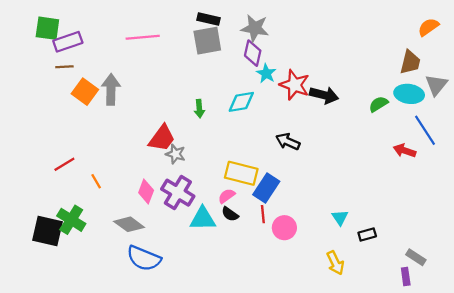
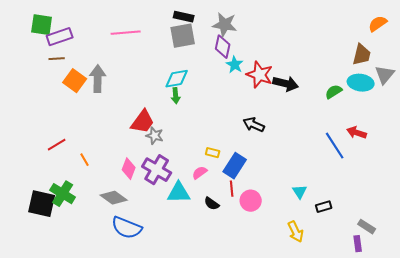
cyan diamond: (241, 102) -> (177, 79), moved
blue line: (425, 130) -> (335, 146), moved
yellow rectangle: (241, 173) -> (213, 153), size x0.5
black semicircle: (230, 214) -> (212, 204), moved

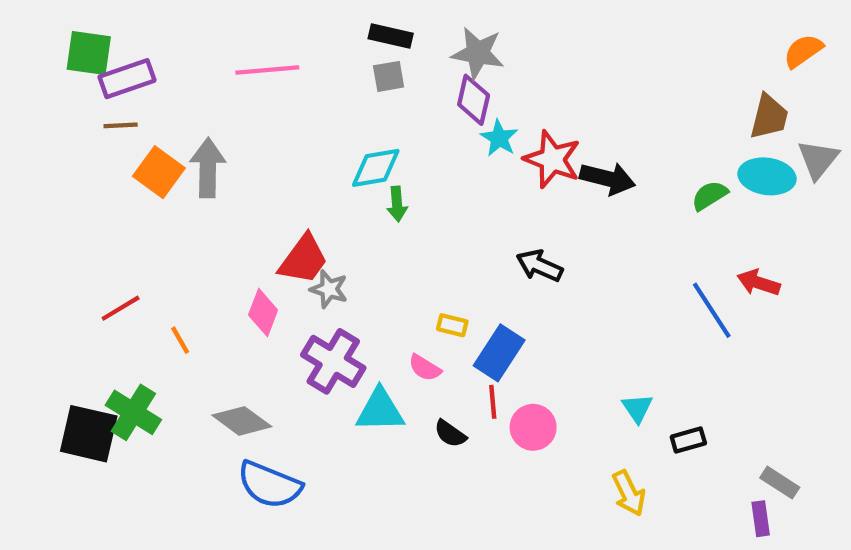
gray square: (183, 36) -> (389, 76), size x0.6
green arrow: (176, 96) -> (397, 204), moved
pink diamond: (129, 169) -> (263, 312), moved
pink semicircle: (200, 173) -> (425, 368), turned -112

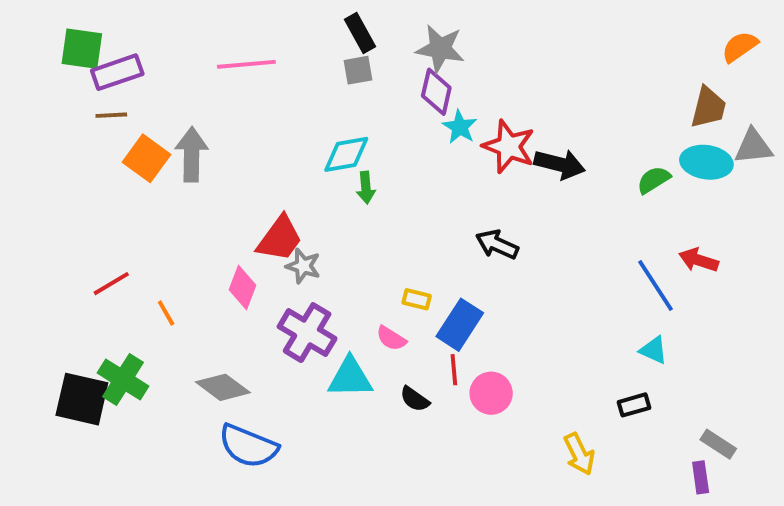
black rectangle: (391, 36) -> (360, 33), turned 48
gray triangle: (818, 159) -> (753, 147), turned 45
cyan triangle: (637, 408) -> (654, 350), moved, turned -32

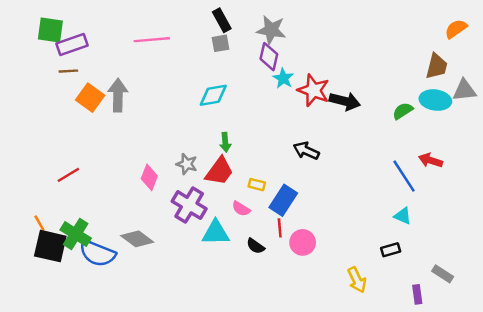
green arrow: (366, 188) -> (225, 142), moved
red trapezoid: (280, 239) -> (219, 171), moved
orange line: (166, 313) -> (39, 223), moved
blue semicircle: (248, 446) -> (97, 253), moved
purple rectangle: (701, 477) -> (417, 294), moved

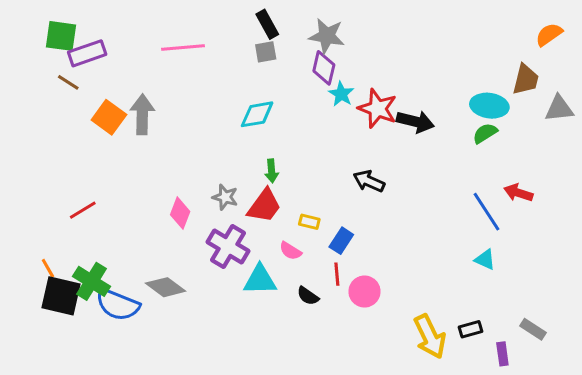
brown line: (68, 71) -> (68, 82), moved, turned 36
cyan ellipse: (435, 100) -> (489, 106), moved
blue rectangle: (283, 200) -> (341, 241), size x0.7
black rectangle: (391, 250) -> (471, 329), moved
yellow arrow: (357, 280) -> (430, 337), size x1.4

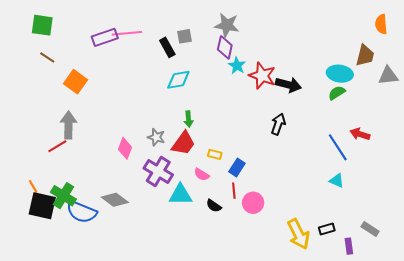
black rectangle: (267, 24) -> (167, 47), moved
orange semicircle: (549, 34) -> (381, 24), turned -60
purple rectangle: (87, 53) -> (105, 37), moved
gray arrow: (142, 114) -> (68, 125), moved
black arrow: (369, 181) -> (278, 124), moved, turned 85

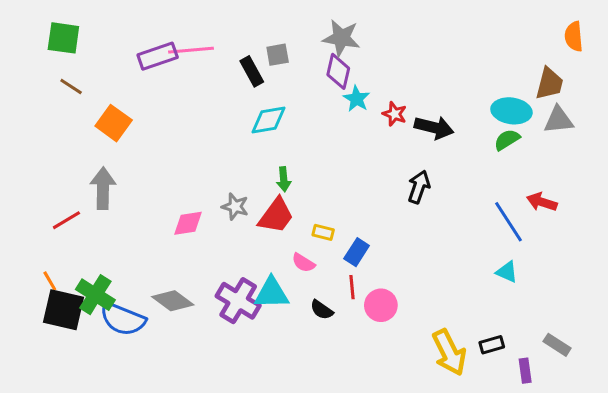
red star: (262, 76) -> (395, 114), size x0.6
gray triangle: (388, 76) -> (559, 120), moved
red line: (57, 146) -> (66, 220), moved
pink diamond: (125, 148) -> (188, 223), turned 60
purple cross: (158, 171) -> (238, 301), moved

